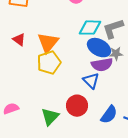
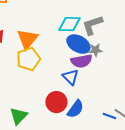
blue semicircle: (109, 115) -> (75, 109), moved
green triangle: (50, 117) -> (18, 116), moved

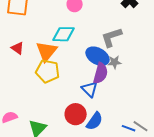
cyan diamond: (69, 24) -> (64, 34), moved
yellow pentagon: (28, 59) -> (48, 71), turned 30
purple semicircle: (81, 61) -> (101, 73), turned -65

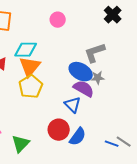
cyan diamond: (64, 34) -> (26, 50), moved
yellow pentagon: (48, 71) -> (31, 87), turned 30
purple semicircle: (101, 73) -> (84, 89), turned -75

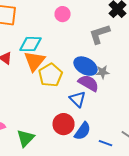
gray L-shape: (95, 53) -> (100, 34), moved
yellow pentagon: (31, 87) -> (51, 75), moved
blue line: (112, 144) -> (106, 143), moved

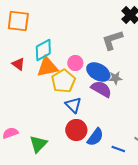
pink circle: (63, 14) -> (75, 63), moved
cyan diamond: (31, 44) -> (43, 50), turned -30
orange triangle: (35, 61) -> (47, 67), turned 40
blue triangle: (78, 99) -> (73, 105), moved

